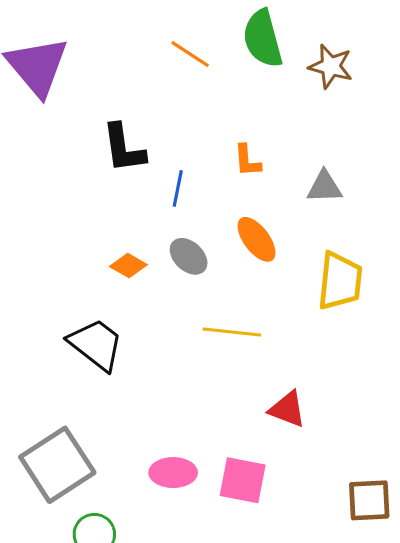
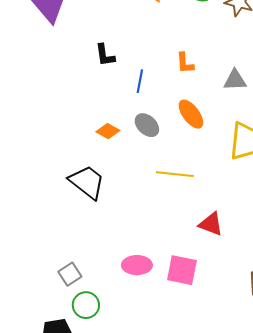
black L-shape: (124, 148) -> (105, 55), size x0.7
gray square: (57, 465) -> (70, 274), moved, size x0.5

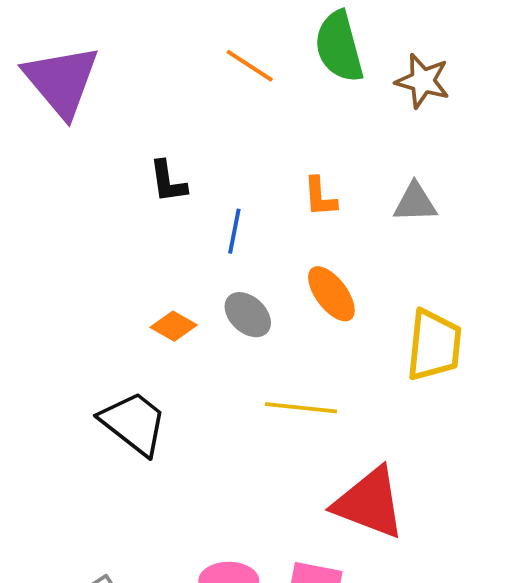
gray triangle: (235, 80) -> (415, 203), moved
red triangle: (211, 224) -> (369, 503), size x1.6

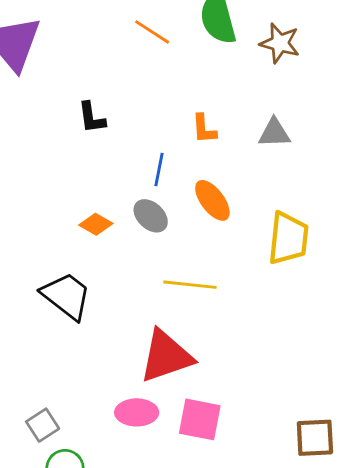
blue line: (234, 231) -> (159, 170), moved
red triangle: (369, 503) -> (166, 356), moved, turned -40

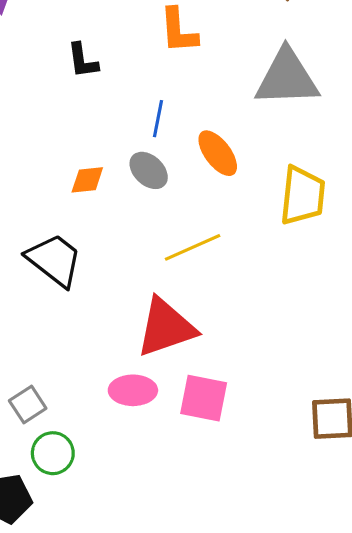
orange L-shape: (204, 129) -> (178, 31), moved, size x1.4
gray triangle: (274, 133) -> (287, 78), size x1.8
orange diamond: (96, 224) -> (87, 180), turned -36
yellow line: (190, 285) -> (193, 247), turned -30

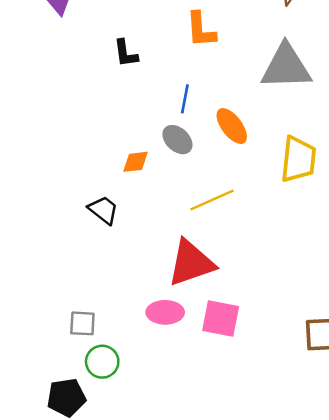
orange diamond: (87, 180) -> (136, 162), moved
black trapezoid: (54, 260) -> (103, 210), size x0.7
gray square: (28, 404) -> (82, 323), turned 36

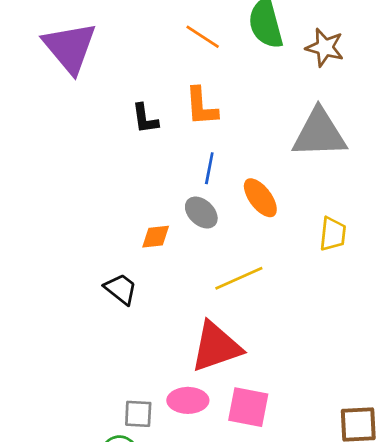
orange L-shape: (201, 30) -> (201, 107), moved
yellow trapezoid: (298, 159) -> (333, 234), size x0.7
gray square: (82, 323) -> (138, 414), moved

